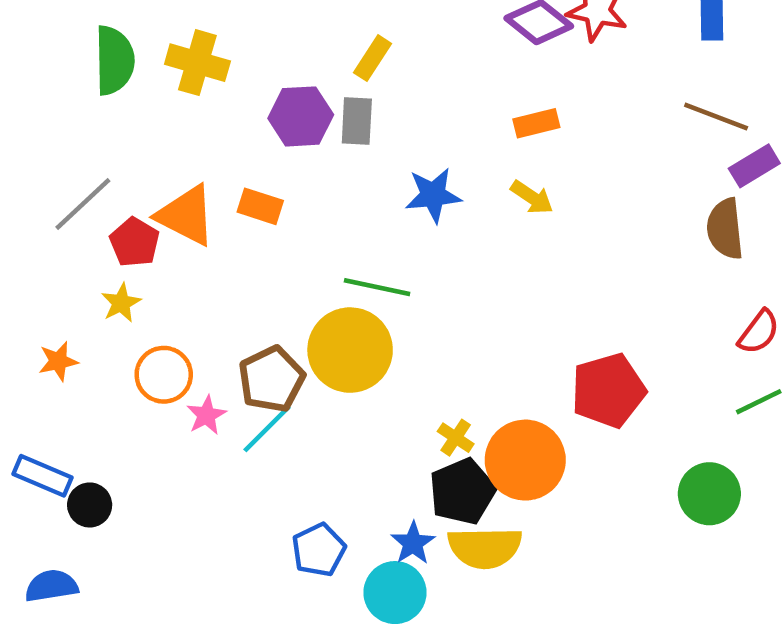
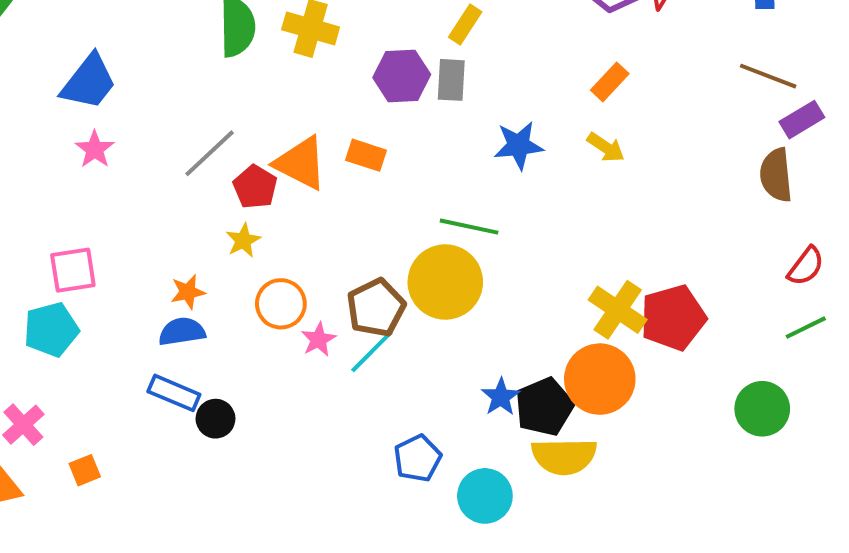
orange rectangle: (536, 123) -> (610, 82), turned -33
yellow cross: (456, 438) -> (618, 310), moved, size x1.8
blue star: (413, 543) -> (501, 397), moved
blue semicircle: (51, 586) -> (182, 332), moved

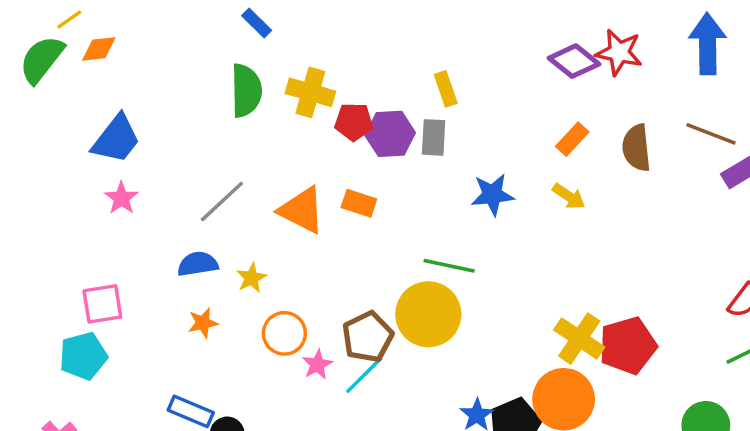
yellow rectangle: (465, 25) -> (446, 89), turned -52
brown semicircle: (776, 175) -> (636, 148), moved
red pentagon: (255, 187) -> (354, 122), moved, turned -30
blue semicircle: (182, 332) -> (198, 264), moved

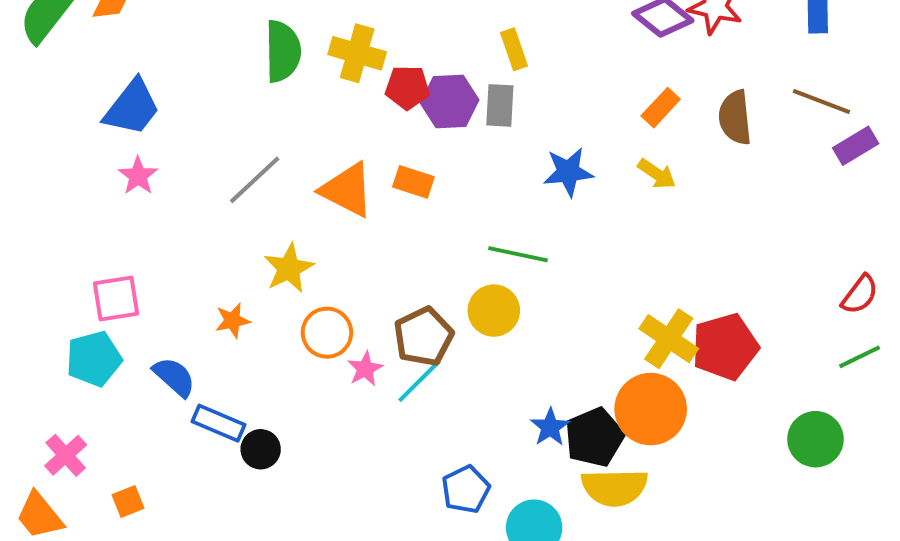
blue semicircle: (198, 264) -> (174, 377), moved, turned 51
yellow star: (251, 278) -> (289, 268), size x1.4
yellow circle: (428, 314) -> (494, 311), size x0.7

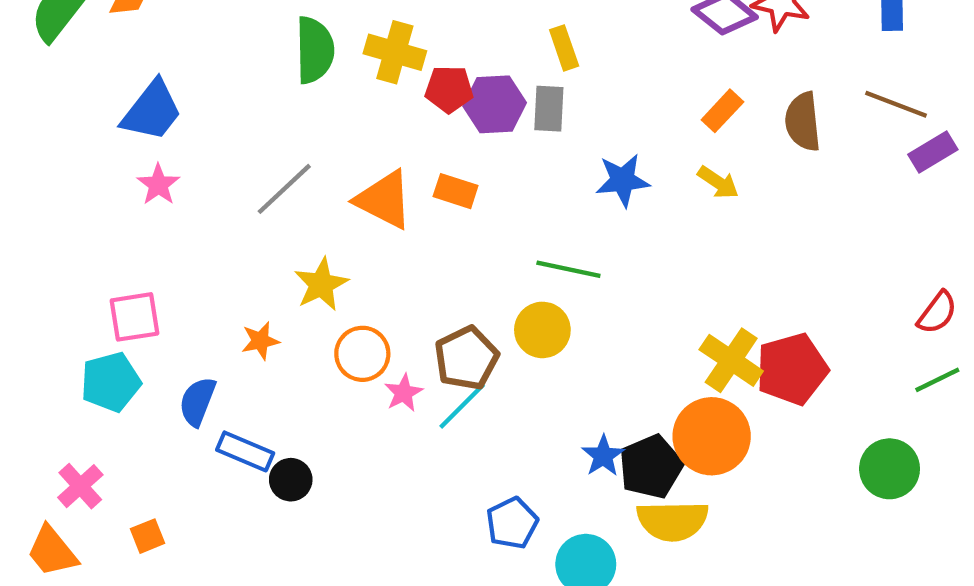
blue semicircle: (174, 377) -> (197, 402), turned -111

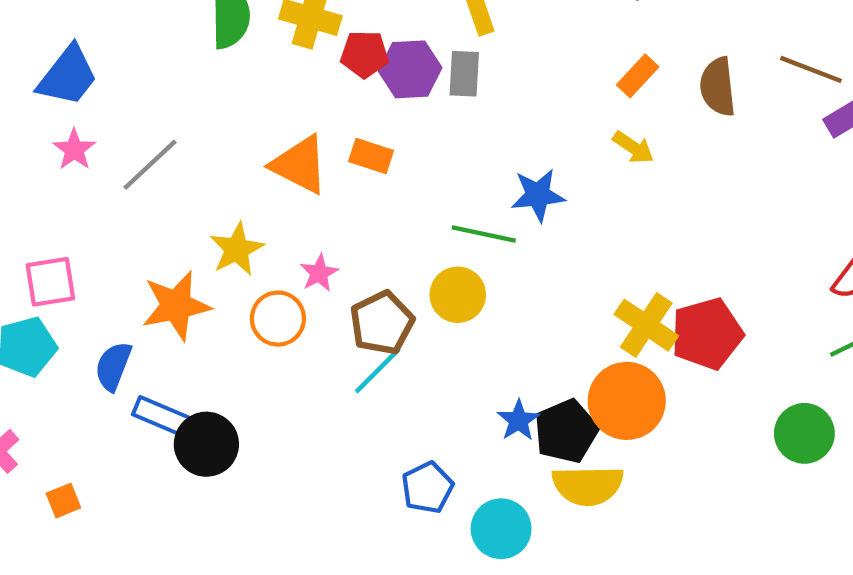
blue star: (623, 180) -> (538, 195), moved
gray line: (284, 189) -> (150, 165), moved
orange star: (260, 341) -> (176, 306), size x1.8
pink star: (404, 393) -> (319, 273), moved
black circle: (291, 480) -> (206, 444), size x1.5

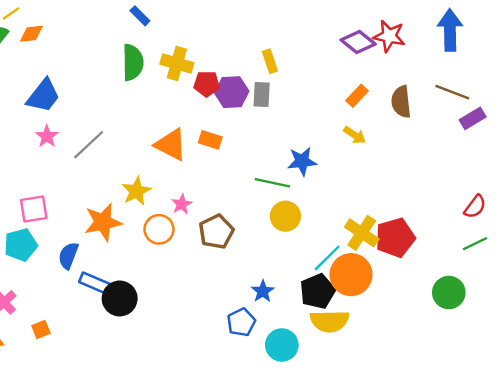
yellow circle: (458, 295) -> (285, 216), moved
cyan line: (378, 371) -> (327, 258), moved
blue star: (518, 420) -> (263, 291), moved

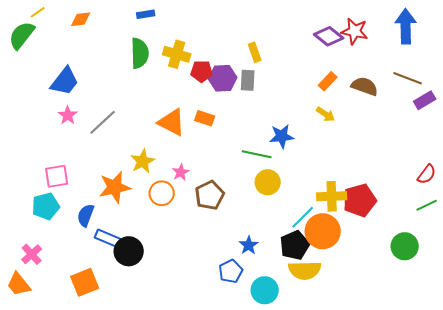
blue rectangle: (140, 16) -> (146, 14), turned -54
orange diamond: (31, 34) -> (81, 19), moved
brown semicircle: (401, 102) -> (365, 86), turned 116
yellow cross: (362, 233) -> (332, 196), turned -36
orange square: (41, 329) -> (85, 282), moved, size x1.8

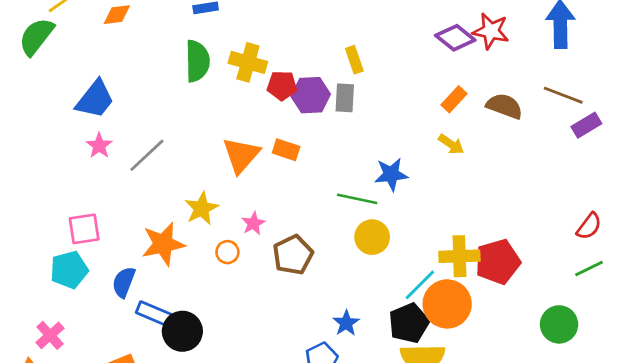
orange triangle: (172, 122) -> (241, 155), turned 44
orange circle: (162, 193) -> (227, 252), size x0.7

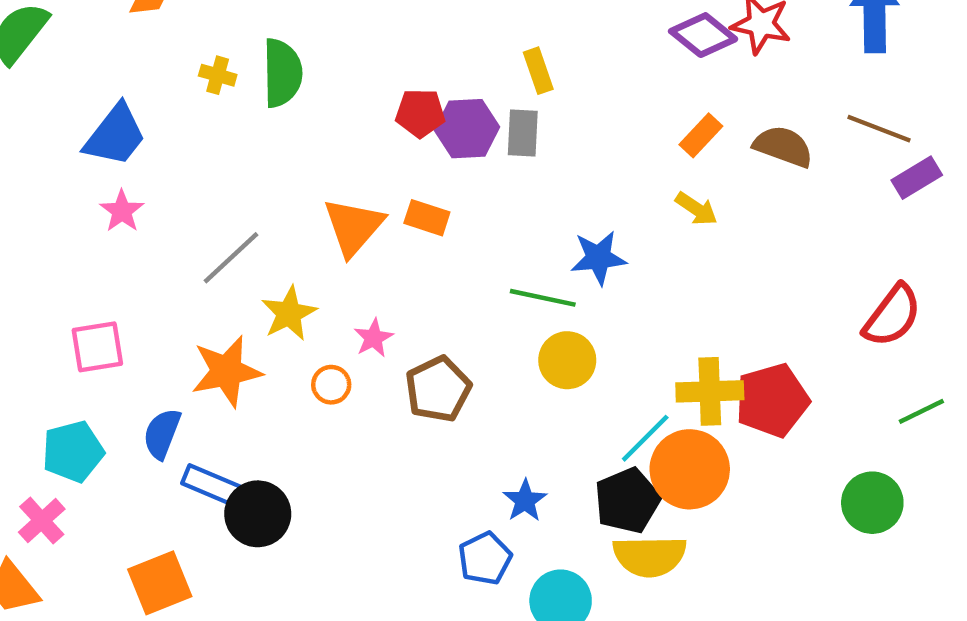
yellow cross: (248, 62) -> (218, 75), moved, size x0.6
gray line: (147, 155) -> (231, 258), moved
red semicircle: (589, 226) -> (892, 316), moved, size x1.4
cyan pentagon: (69, 270) -> (73, 451), moved

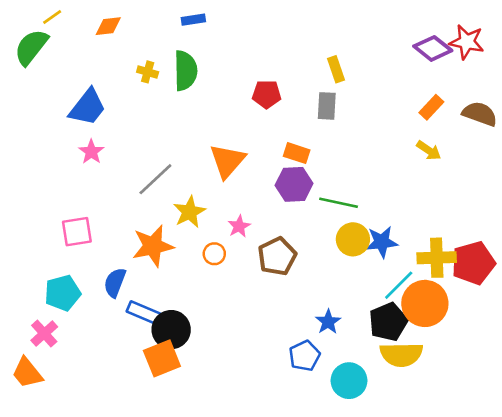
purple hexagon: (467, 129) -> (294, 184), moved
orange rectangle: (427, 218) -> (297, 153), moved
blue star: (598, 258) -> (382, 242), moved
orange square: (160, 583) -> (162, 358), moved

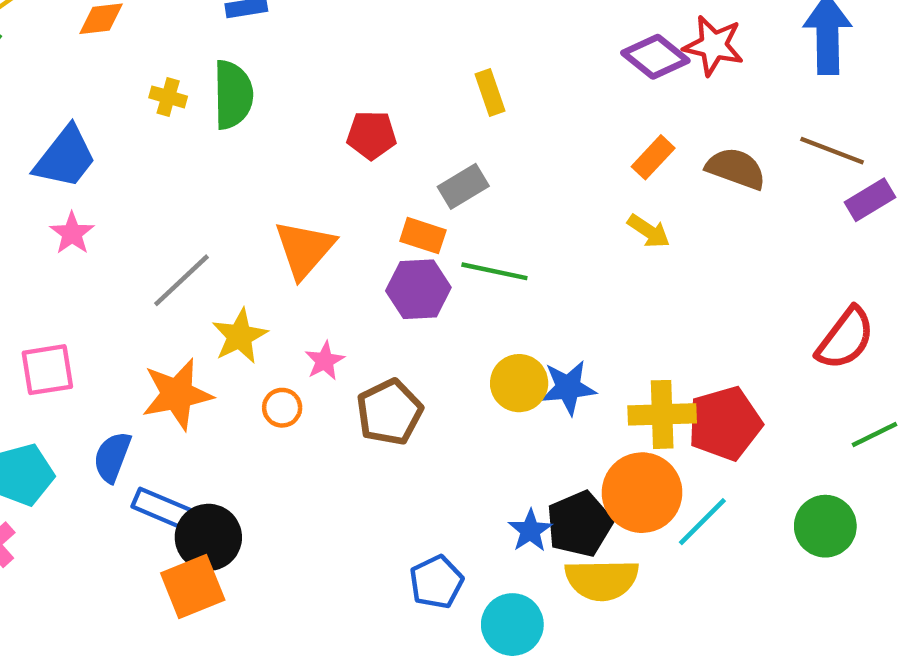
gray rectangle: (327, 106) -> (463, 186), moved, turned 56
green line: (339, 203) -> (494, 271), moved
cyan line: (399, 285) -> (702, 522), moved
blue star: (328, 322) -> (530, 531), moved

